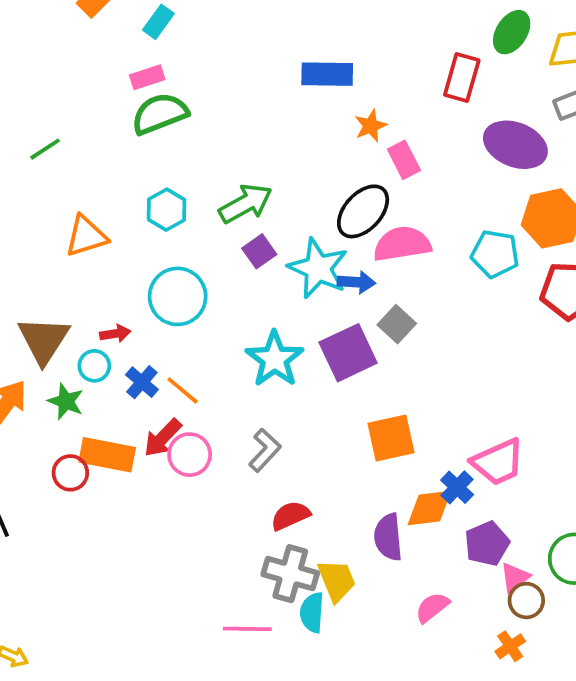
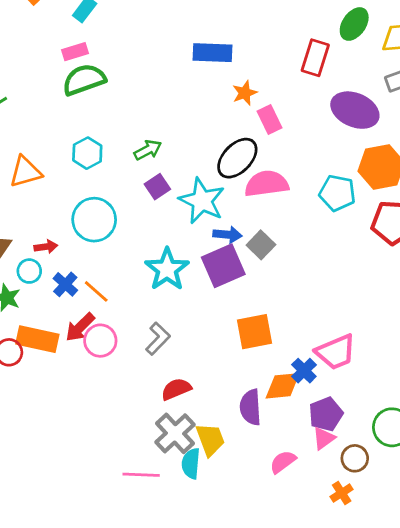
green arrow: (246, 204) -> (148, 150), size x0.7
blue arrow: (356, 282) -> (227, 235), moved
gray cross: (290, 574) -> (175, 433), turned 30
pink triangle: (515, 577) -> (324, 438), moved

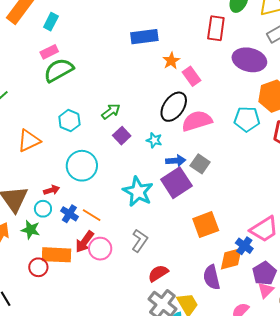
cyan star: (202, 201) -> (154, 140), size x0.5

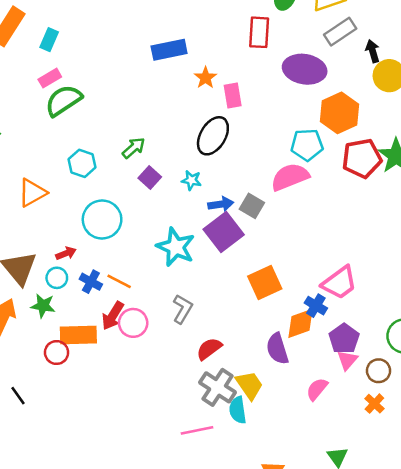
pink rectangle: (191, 76) -> (233, 95), turned 30
pink semicircle: (197, 121) -> (290, 177), moved

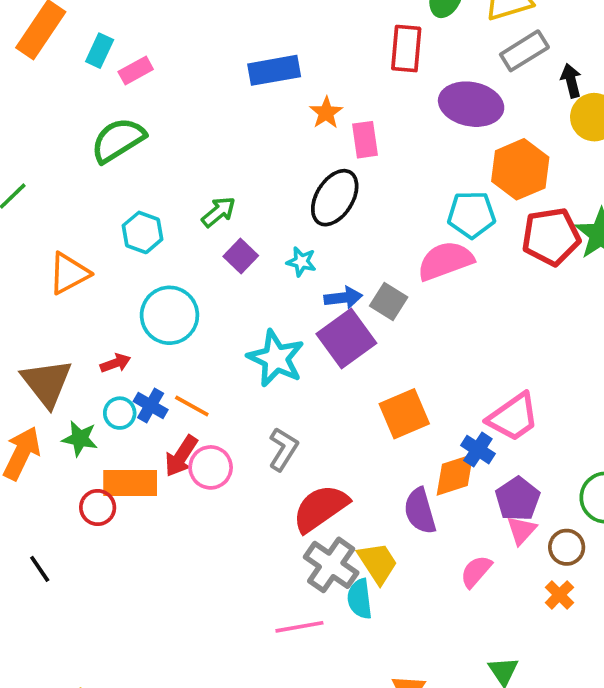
pink rectangle: (50, 78) -> (136, 70), moved
cyan circle: (57, 278) -> (120, 413), moved
red semicircle: (209, 349) -> (320, 508), size x1.5

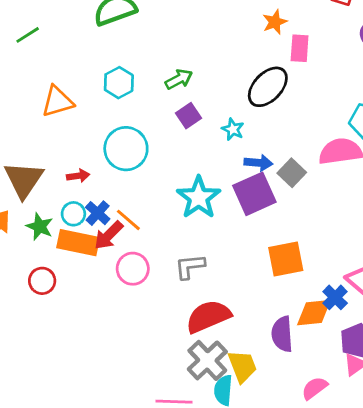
gray L-shape: (283, 449) -> (190, 266), turned -140
red arrow: (181, 456) -> (109, 235), moved
orange rectangle: (130, 483) -> (78, 243), moved

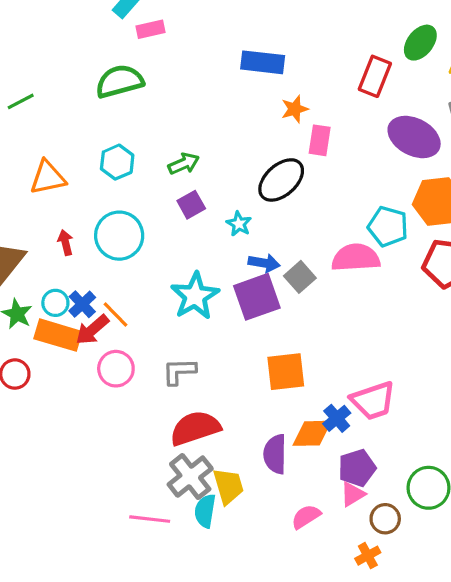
red arrow: (78, 176) -> (65, 243), moved, turned -100

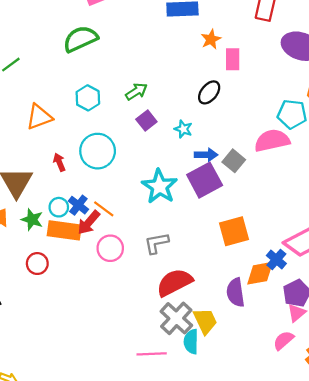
black ellipse: (281, 180) -> (209, 92), size x0.7
pink semicircle: (306, 517) -> (283, 340), moved

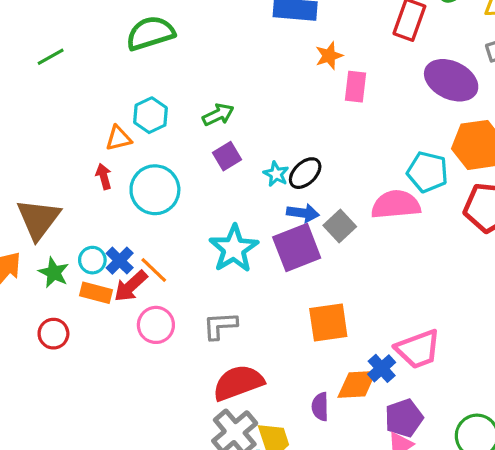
black ellipse: (209, 92) -> (305, 173), moved
orange triangle: (39, 117) -> (118, 138), moved, size x0.7
red arrow: (59, 162) -> (104, 176), moved
orange rectangle: (64, 230) -> (96, 293), size x0.7
purple semicircle: (236, 292) -> (320, 407), size x0.7

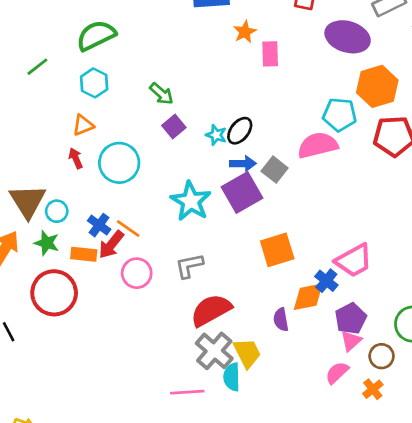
green line: (51, 57) -> (37, 67), moved
cyan hexagon: (151, 115) -> (94, 83), moved
green arrow: (218, 115) -> (162, 94), turned 75
cyan circle: (92, 260) -> (57, 211), moved
red circle: (53, 334) -> (54, 293), size x1.8

